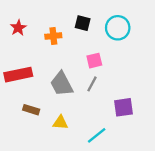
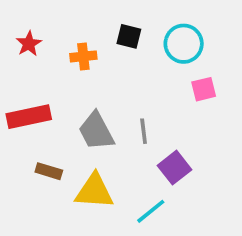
pink square: (94, 61) -> (204, 89), moved
gray line: (92, 84) -> (144, 131), turned -35
purple square: (124, 107) -> (174, 168), moved, turned -30
yellow triangle: (60, 123) -> (94, 191), size x1.6

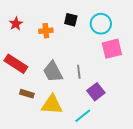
pink square: (204, 89) -> (112, 49), size x1.5
red rectangle: (29, 117) -> (16, 64), turned 45

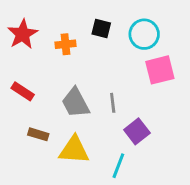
red star: (16, 24) -> (23, 34), size x1.5
red rectangle: (16, 64) -> (23, 91), size x0.7
cyan line: (83, 116) -> (118, 166), turned -30

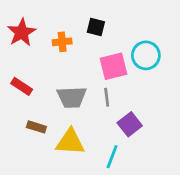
cyan circle: (144, 34) -> (146, 55), moved
pink square: (160, 70) -> (113, 66), moved
gray trapezoid: (75, 103) -> (72, 97), turned -64

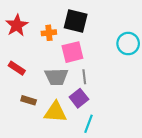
black square: (96, 27) -> (76, 21), size x1.6
cyan circle: (146, 55) -> (128, 44), moved
pink square: (113, 66) -> (72, 52), moved
purple square: (130, 124) -> (79, 98), moved

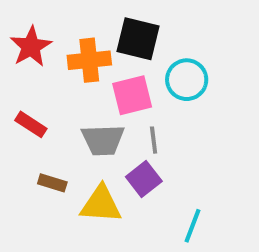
orange cross: (49, 33) -> (89, 60), size x1.5
cyan circle: (128, 44) -> (187, 80), moved
cyan line: (89, 124) -> (193, 226), moved

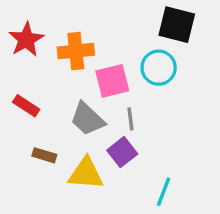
black square: (138, 39) -> (177, 25), moved
gray trapezoid: (103, 140) -> (87, 119), turned 45

